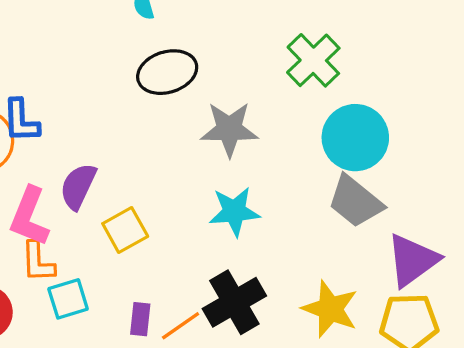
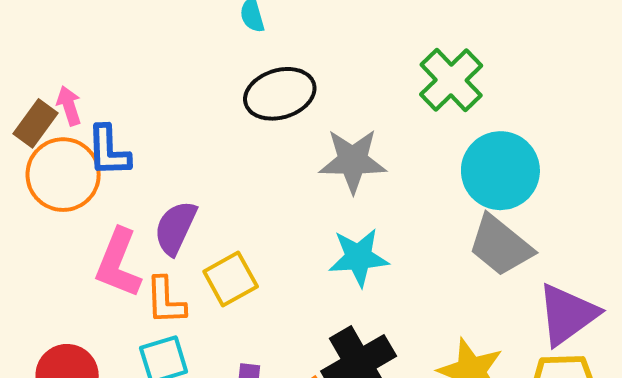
orange L-shape: (38, 262) -> (166, 301), moved

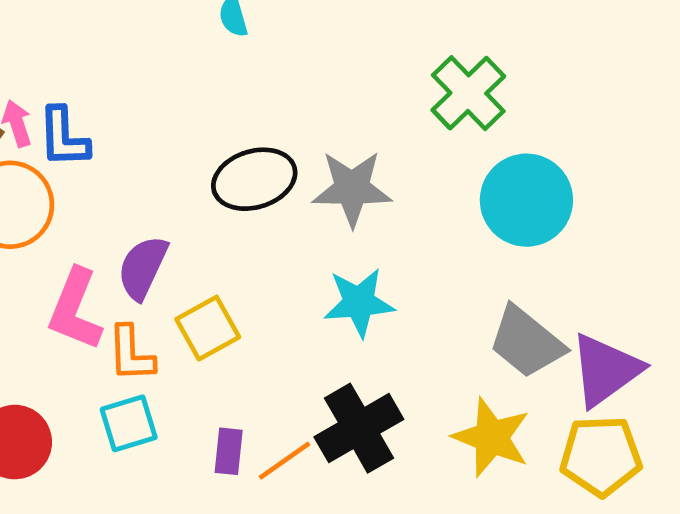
black ellipse: (280, 94) -> (254, 179), moved
blue L-shape: (108, 151) -> (64, 137), moved
gray trapezoid: (500, 245) -> (526, 342), moved

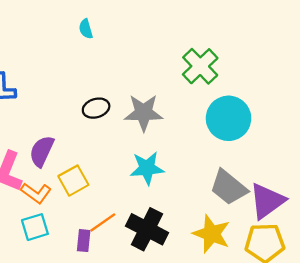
black ellipse: (254, 179) -> (96, 108), size x0.7
orange L-shape: (131, 354) -> (36, 193), turned -52
black cross: (359, 428) -> (147, 229), turned -33
orange line: (285, 461) -> (103, 222), moved

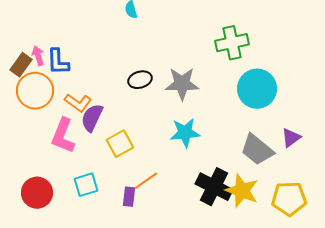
green cross: (200, 66) -> (232, 43), turned 32
orange L-shape: (36, 193) -> (78, 103), moved
purple triangle: (267, 201) -> (291, 138), moved, size x0.6
black cross: (147, 229) -> (214, 187), moved

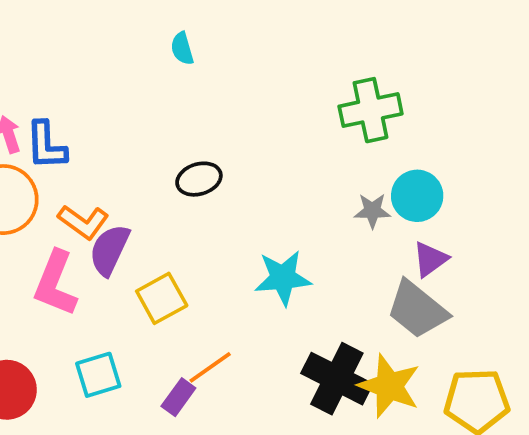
gray star: (182, 84) -> (372, 211), moved, size x0.6
cyan circle: (257, 89) -> (417, 196), size x0.7
purple triangle: (291, 138) -> (430, 259), moved
purple rectangle: (129, 197) -> (178, 397), turned 30

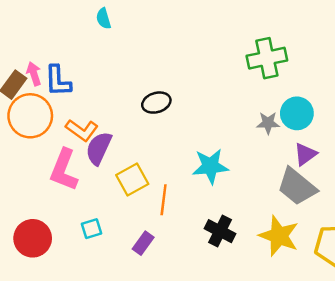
cyan semicircle: (182, 48) -> (104, 18), moved
orange line: (210, 367) -> (164, 200), moved, turned -48
cyan square: (98, 375) -> (91, 229), size x0.7
black cross: (337, 379) -> (220, 231), moved, size x0.7

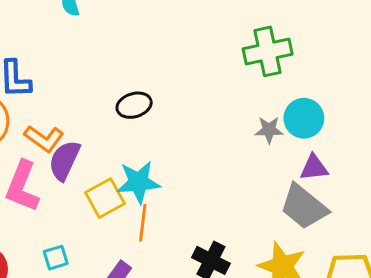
purple triangle: (305, 154) -> (314, 168), turned 30
cyan star: (210, 166) -> (138, 182), moved

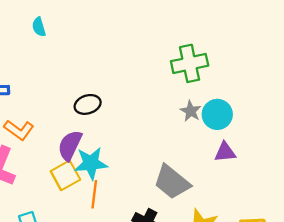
gray star: (269, 130) -> (191, 111), moved, turned 30
purple semicircle: (64, 160) -> (70, 145), moved
gray trapezoid: (304, 207) -> (172, 182), moved

